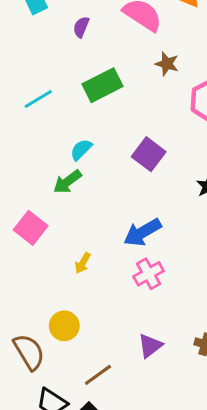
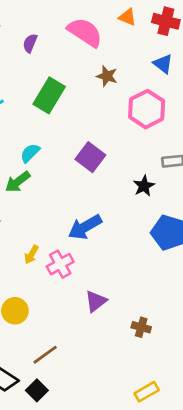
green rectangle: (103, 85) -> (49, 95), turned -32
pink cross: (149, 274) -> (60, 264), moved
purple triangle: (150, 346) -> (96, 301), moved

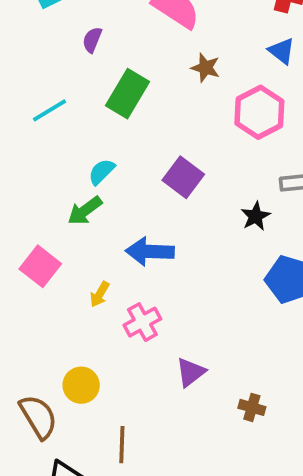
purple semicircle: (30, 43) -> (92, 40), moved
blue arrow: (85, 227) -> (150, 251), moved, turned 32
yellow arrow: (31, 255) -> (100, 294), moved
brown line: (45, 355) -> (122, 445), turned -52

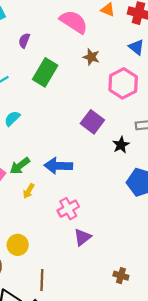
cyan semicircle: (102, 172) -> (12, 119), moved
purple square: (183, 177) -> (92, 122), moved
green arrow: (85, 211) -> (20, 166), moved
pink cross: (142, 322) -> (68, 209), moved
brown cross: (252, 407) -> (121, 276), moved

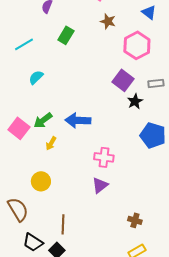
green rectangle: (45, 72) -> (66, 35), size x0.7
purple square: (92, 122) -> (123, 80), moved
pink cross: (68, 209) -> (104, 157), moved, turned 36
yellow circle: (18, 245) -> (41, 181), moved

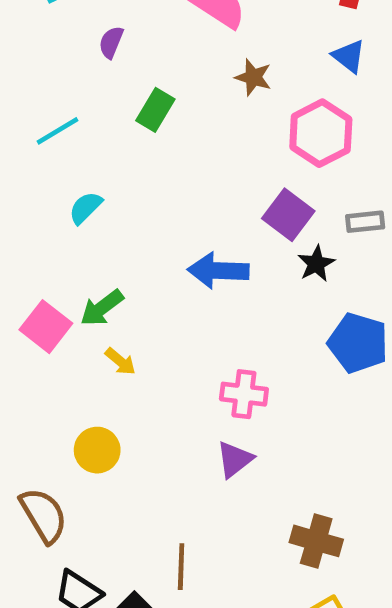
blue arrow: (78, 120) -> (218, 271), moved
yellow arrow: (51, 143) -> (120, 362), turned -80
brown cross: (135, 220) -> (316, 541), size x1.5
brown line: (63, 224) -> (181, 567), moved

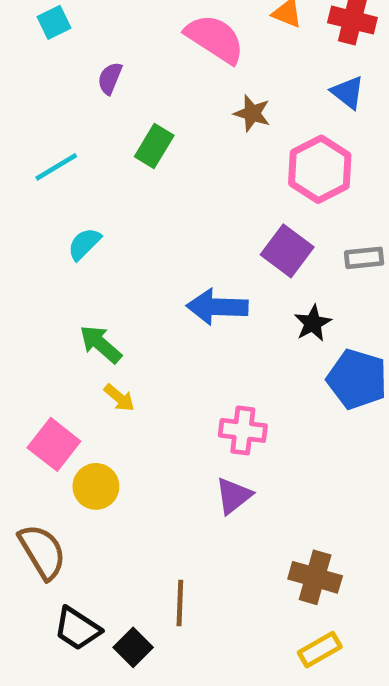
black star: (316, 264) -> (313, 323), moved
green arrow: (102, 308) -> (101, 344), turned 78
pink square: (46, 327) -> (54, 444), moved

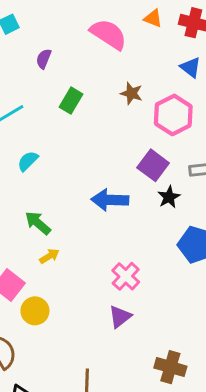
brown star: (252, 113) -> (131, 93), moved
black star: (313, 323) -> (169, 197), moved
yellow arrow: (119, 398) -> (49, 256), turned -72
pink cross: (243, 430) -> (126, 276), turned 36

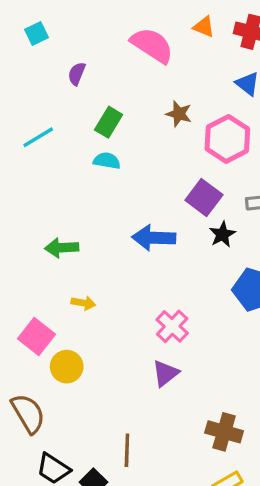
cyan semicircle: (28, 161) -> (107, 161), moved, turned 55
green arrow: (38, 223) -> (62, 248), moved, turned -44
yellow arrow: (49, 256) -> (83, 303), turned 42

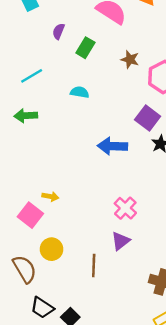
green rectangle: (109, 122) -> (85, 48), moved
green arrow: (62, 248) -> (26, 116), moved
yellow arrow: (83, 303) -> (50, 196), moved
yellow circle: (67, 367) -> (52, 249), moved
brown line: (127, 450) -> (94, 266), moved

